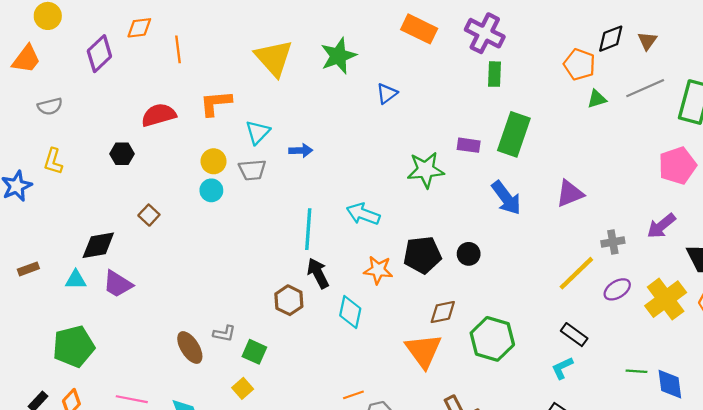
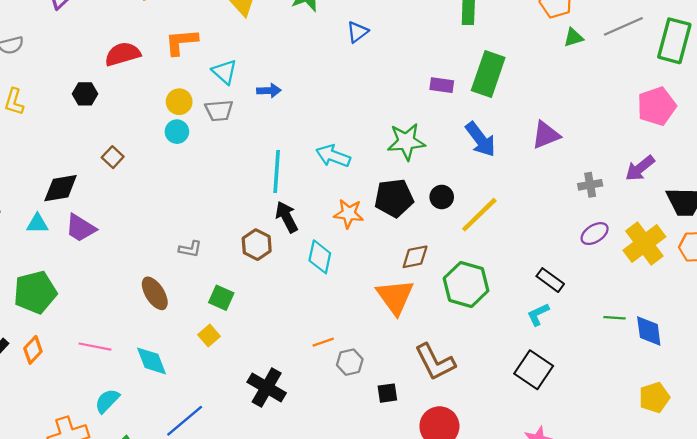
cyan triangle: (258, 132) -> (225, 72), turned -32
green star: (426, 170) -> (406, 142), moved
yellow line: (576, 273) -> (479, 215), moved
gray L-shape: (224, 334) -> (190, 249), moved

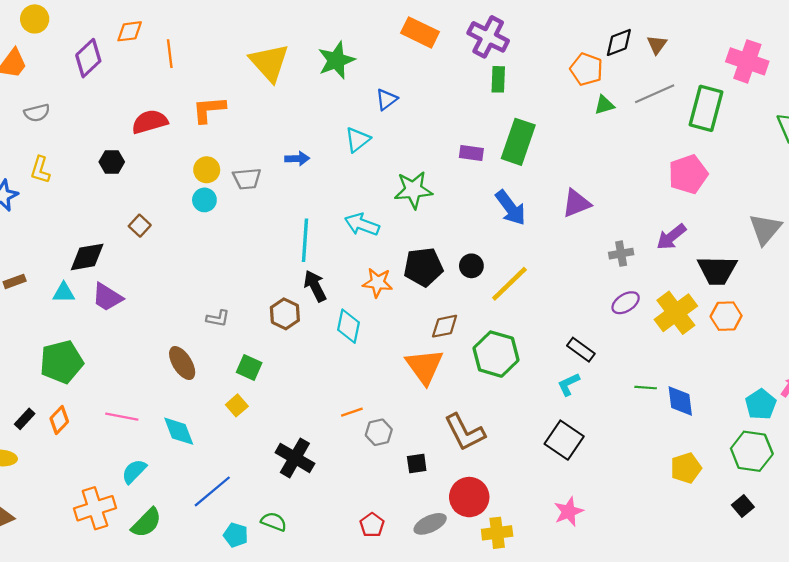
cyan triangle: (225, 72) -> (357, 140), moved, turned 40
green star: (406, 142) -> (413, 190), moved

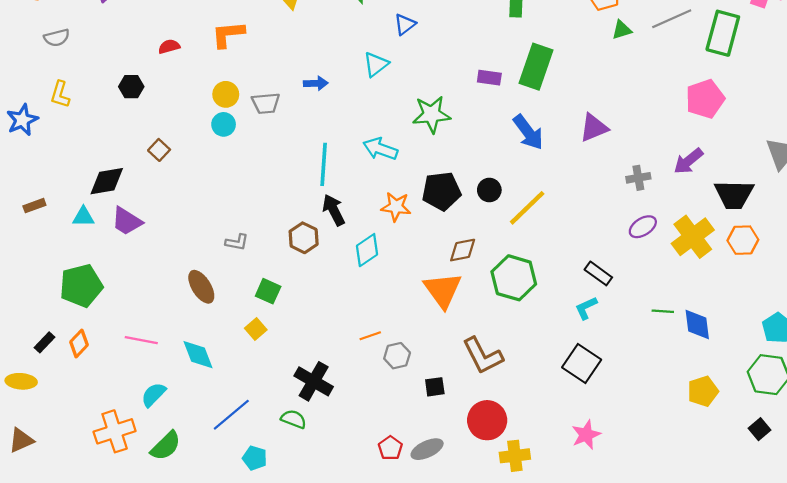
red semicircle: (150, 122) -> (169, 47), size x0.6
cyan diamond: (349, 326) -> (367, 250), turned 44
green semicircle: (274, 522) -> (294, 419), moved
gray ellipse: (430, 524) -> (427, 449), moved

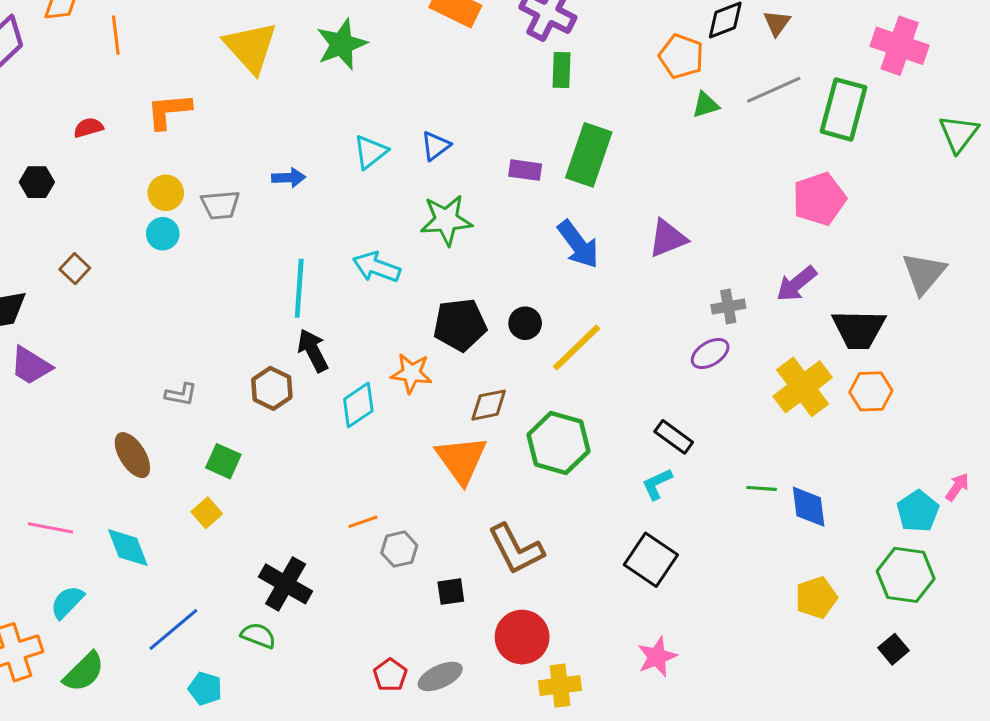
blue triangle: (405, 24) -> (436, 146), moved
orange star: (396, 207) -> (411, 373), moved
purple ellipse: (643, 227) -> (710, 354), moved

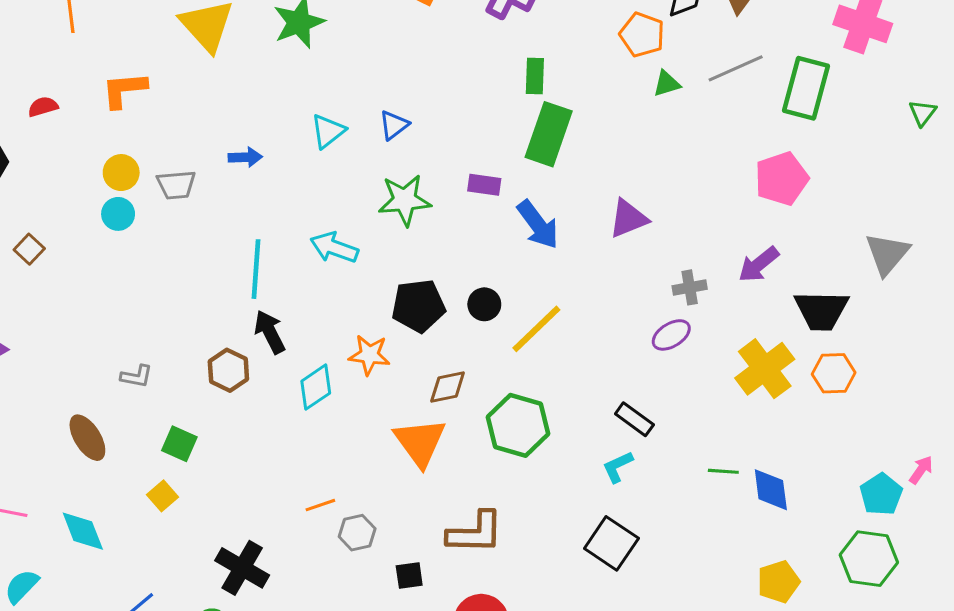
green rectangle: (561, 70) -> (535, 76), moved
green triangle: (959, 134) -> (923, 113), size x0.7
purple rectangle: (525, 170) -> (484, 185), moved
brown L-shape: (516, 549) -> (475, 533), turned -62

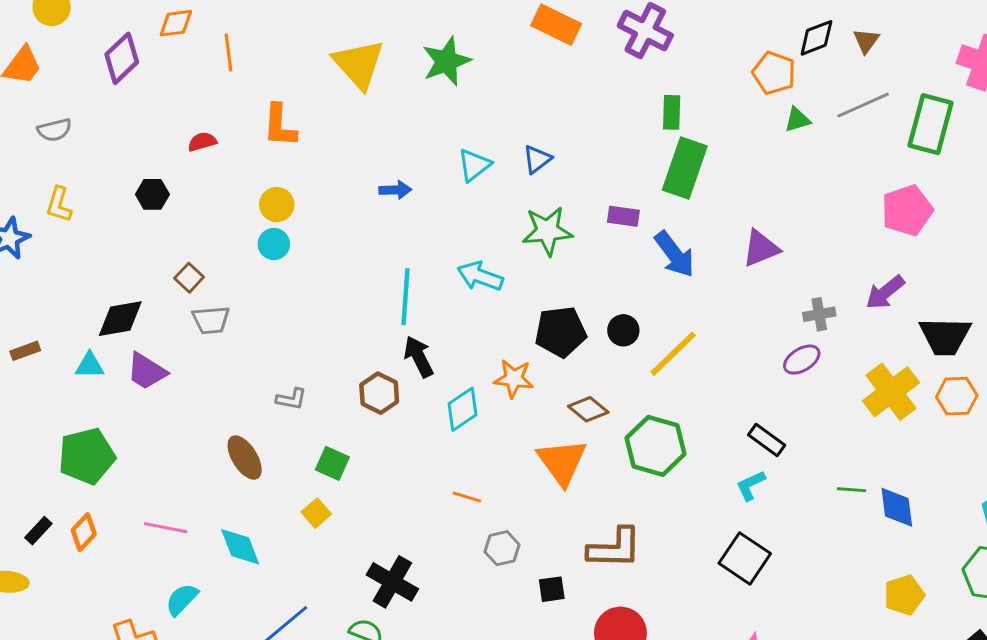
orange L-shape: (124, 90) -> (280, 126), turned -81
gray trapezoid: (176, 185) -> (211, 320), moved
brown diamond: (448, 387) -> (588, 409), turned 51
orange line: (320, 505) -> (467, 497), moved, turned 36

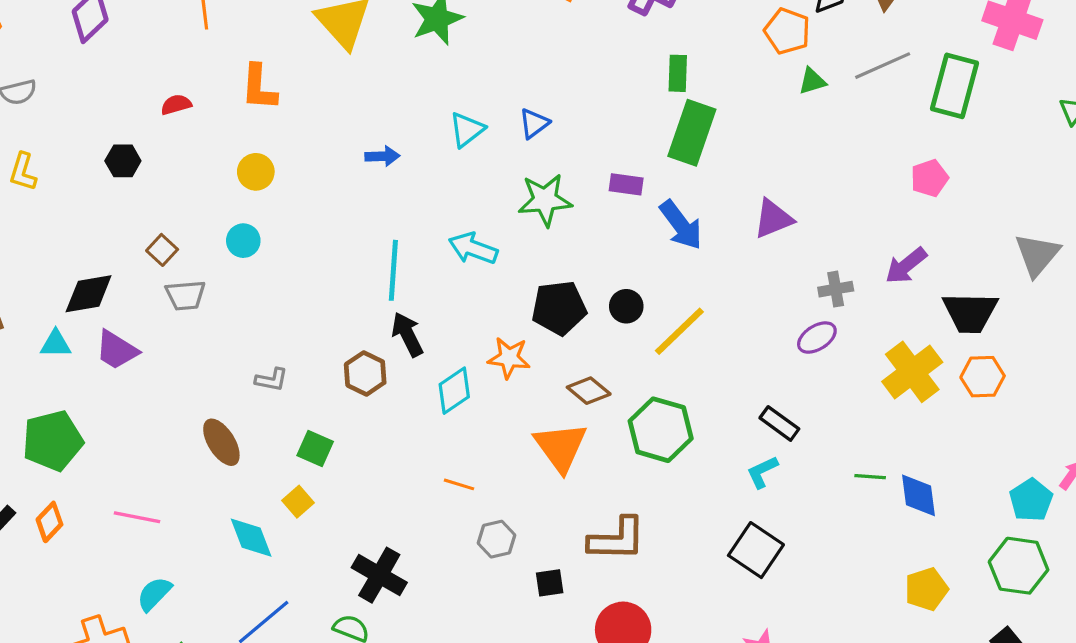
pink pentagon: (907, 210) -> (929, 178), size x0.7
cyan circle: (274, 244) -> (243, 241), moved
cyan diamond: (240, 547) -> (251, 538), moved

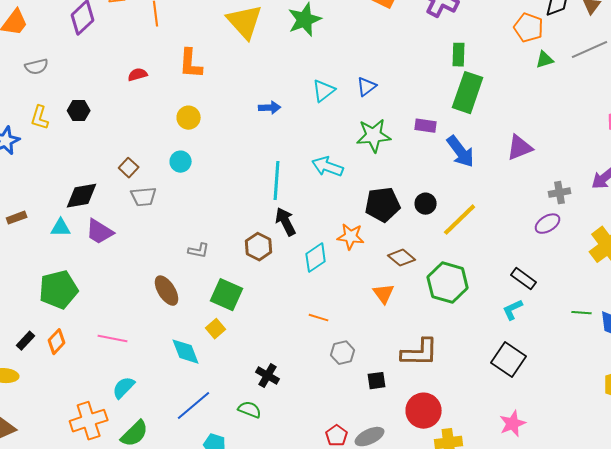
black hexagon: (123, 161) -> (79, 111), moved
orange triangle: (561, 447) -> (384, 294), size x0.6
green square: (315, 448) -> (227, 295), size x1.4
black cross: (379, 575) -> (268, 376), size x0.7

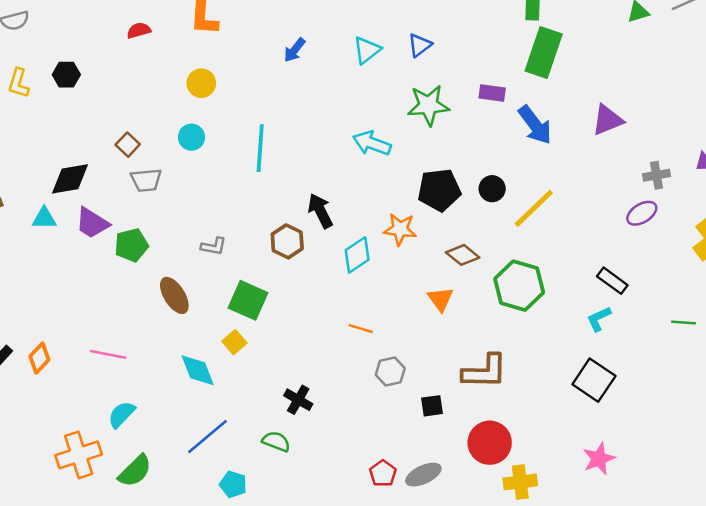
blue arrow: (270, 108) -> (295, 50), moved, turned 130
cyan line: (277, 181) -> (260, 148), moved
green pentagon: (59, 290) -> (131, 245), moved, size x0.7

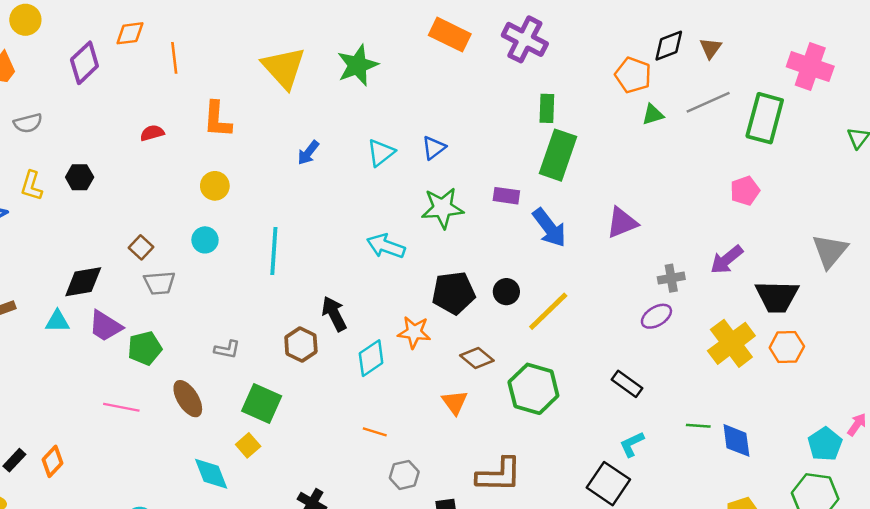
cyan L-shape: (599, 319) -> (632, 444), moved
pink line: (108, 354) -> (121, 407), moved

